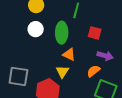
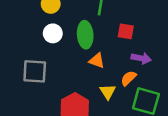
yellow triangle: (62, 72) -> (108, 92), moved
gray square: (18, 76) -> (35, 71), moved

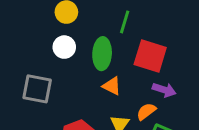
red square: (126, 31) -> (150, 56), size x1.6

